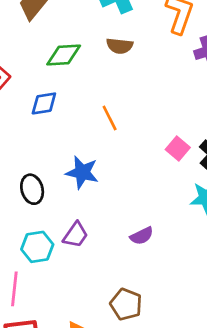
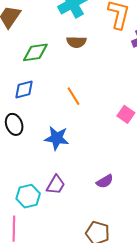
black ellipse: (32, 189) -> (14, 124), moved

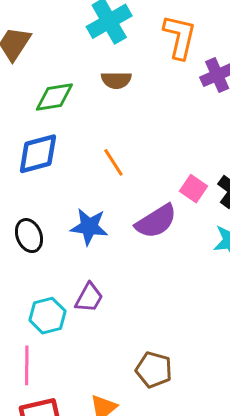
blue diamond: (24, 89) -> (38, 154), size x1.4
black ellipse: (14, 124) -> (29, 236), moved
purple semicircle: (105, 181) -> (156, 221), moved, size x1.6

